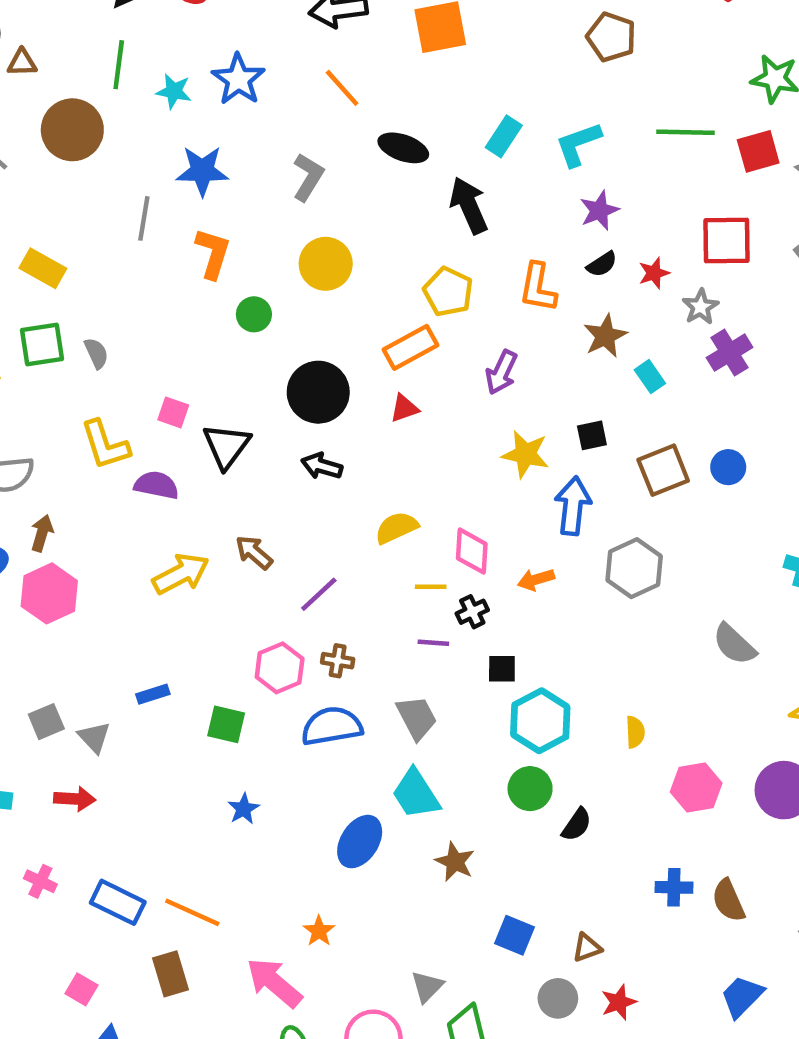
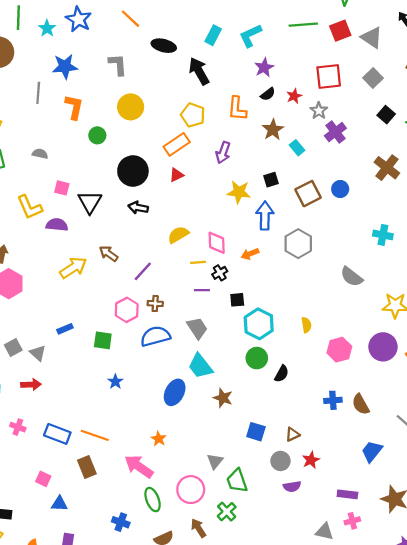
cyan star: (174, 91) -> (47, 28), turned 30
gray L-shape: (308, 177) -> (118, 65), turned -30
gray semicircle: (96, 353) -> (40, 154), moved, turned -48

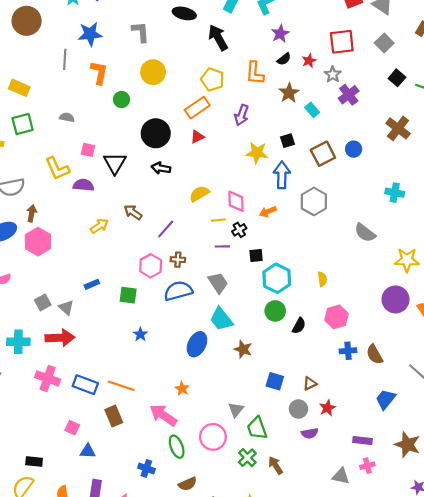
yellow arrow: (73, 268) -> (99, 226), size x0.7
pink hexagon: (339, 350) -> (337, 317), moved
red arrow: (31, 385) -> (60, 338), size x1.5
pink cross: (18, 427) -> (48, 378), size x1.6
brown arrow: (198, 528) -> (276, 465), moved

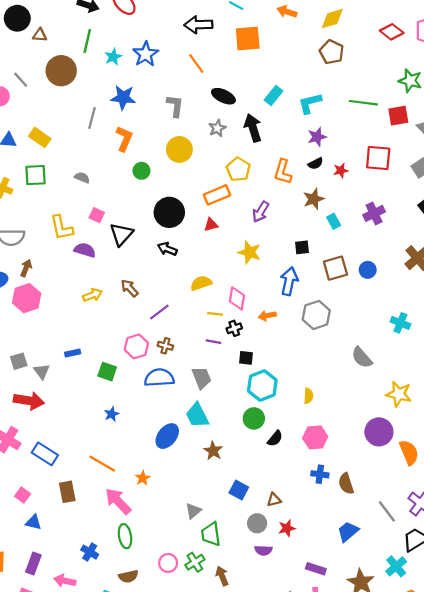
gray star: (333, 74) -> (217, 128), moved
yellow star: (257, 153) -> (249, 252), moved
orange line: (121, 386) -> (102, 464), moved
pink circle: (213, 437) -> (168, 563), moved, size x0.7

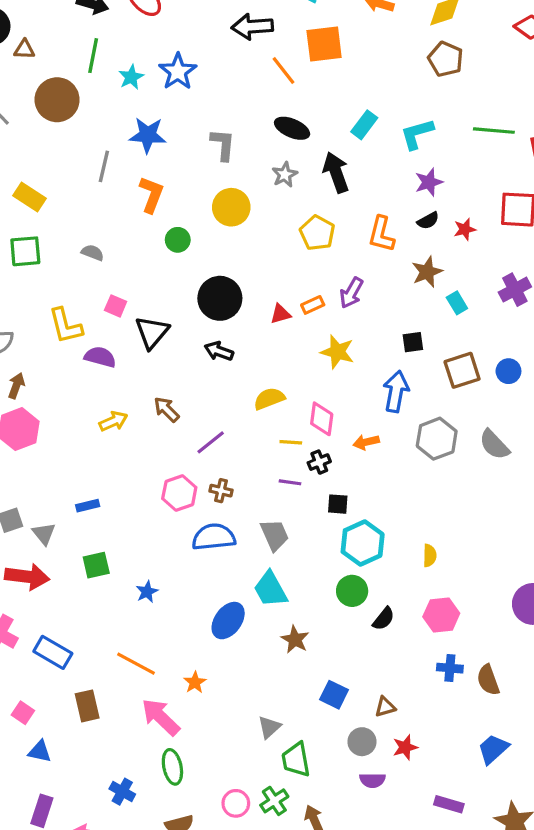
orange line: (196, 64) -> (284, 70), moved
orange rectangle: (217, 195) -> (313, 305), moved, size x0.6
gray semicircle: (362, 357) -> (494, 445), moved
green square: (107, 372) -> (96, 565), moved, turned -30

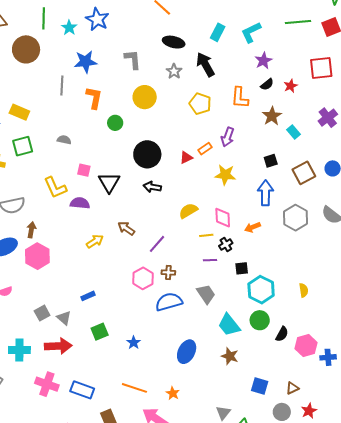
cyan trapezoid: (270, 589) -> (229, 325), moved
pink hexagon: (441, 615) -> (306, 346), moved

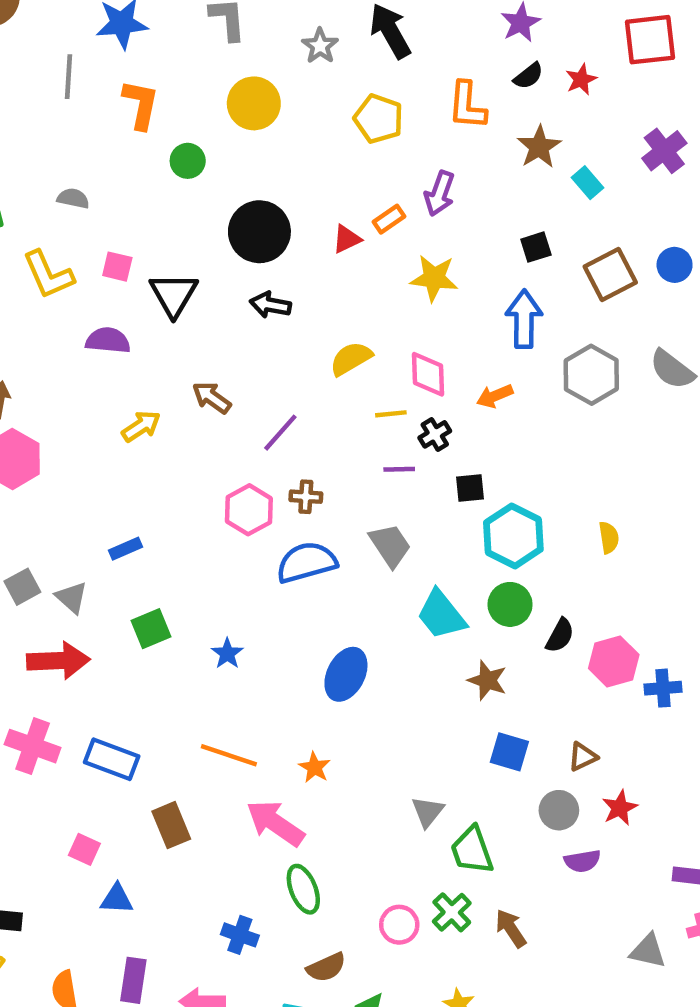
yellow L-shape: (55, 188) -> (48, 275), moved
brown star: (230, 356) -> (487, 680), moved

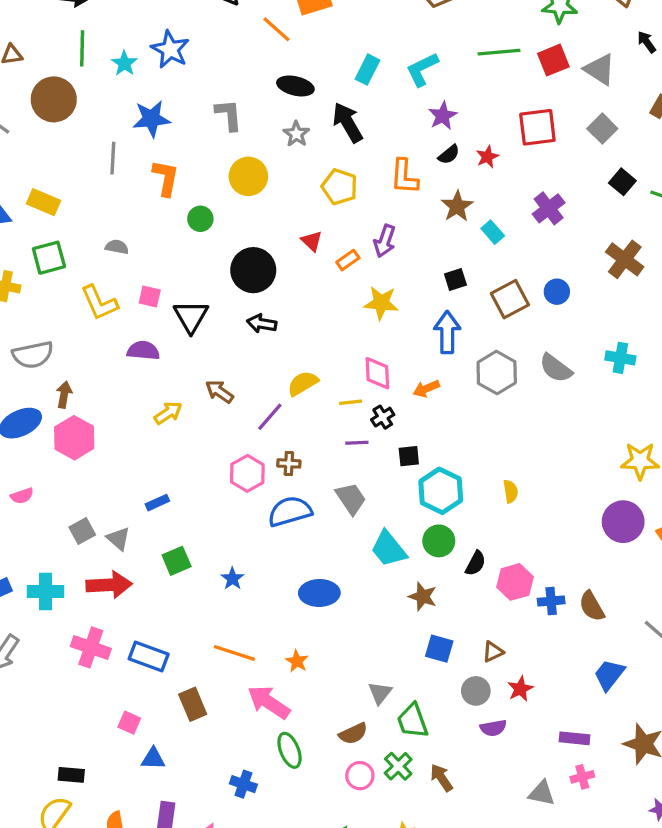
red triangle: (347, 239) -> (312, 241), moved, turned -50
yellow semicircle: (351, 359) -> (303, 383), moved
blue ellipse: (346, 674) -> (319, 593), turned 63
brown semicircle: (326, 967) -> (353, 734), moved

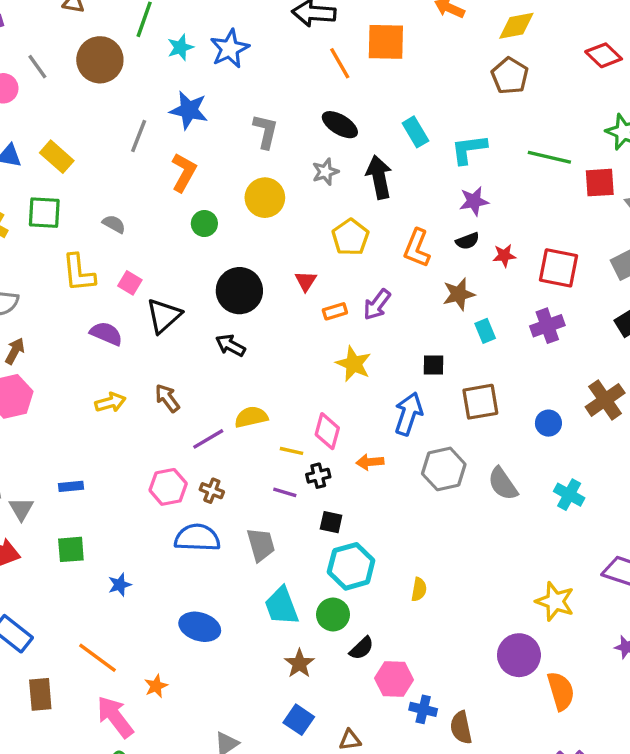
cyan rectangle: (367, 70) -> (415, 132), turned -76
red square: (537, 127) -> (559, 268), moved
blue circle: (557, 292) -> (548, 423), moved

